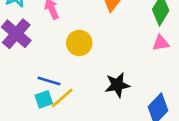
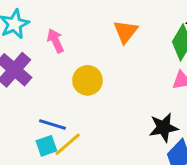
black star: (117, 85) -> (164, 128), moved

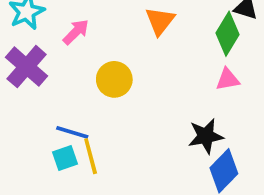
pink arrow: (56, 41) -> (76, 32), turned 70
yellow line: (68, 144) -> (91, 156), turned -64

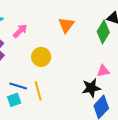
pink triangle: (228, 79) -> (103, 71), moved
yellow line: (91, 156) -> (38, 91), moved

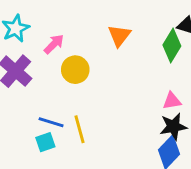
yellow circle: (41, 57) -> (75, 70), moved
black star: (91, 88) -> (173, 126), moved

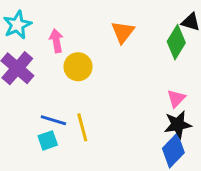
pink arrow: (54, 44) -> (56, 41), turned -55
pink triangle: (172, 101) -> (176, 99), turned -36

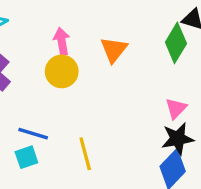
orange triangle: (123, 32) -> (114, 50), moved
pink arrow: (56, 41) -> (62, 41), moved
yellow line: (82, 127) -> (85, 154), moved

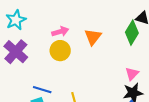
pink arrow: (62, 41) -> (60, 32), turned 84

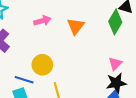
yellow circle: (60, 51) -> (42, 65), moved

